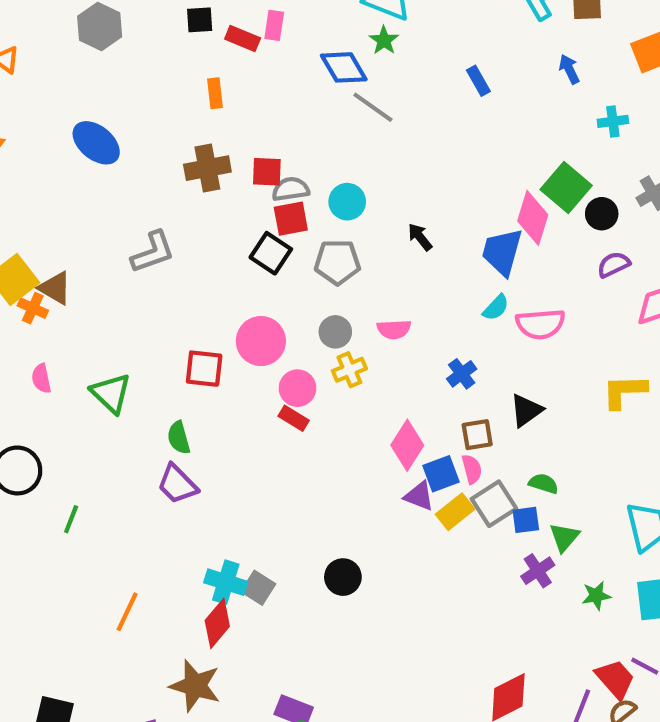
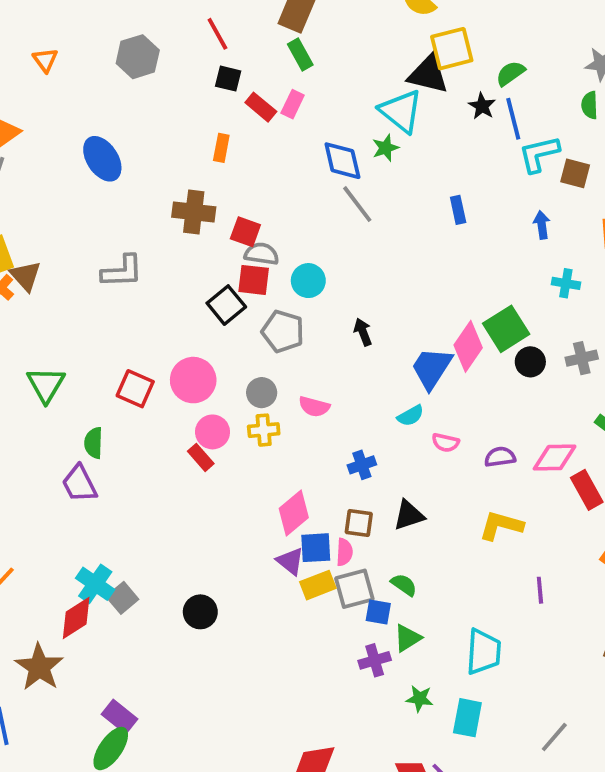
purple semicircle: (614, 265) -> (500, 457), moved
pink semicircle: (540, 324) -> (445, 443), size x0.6

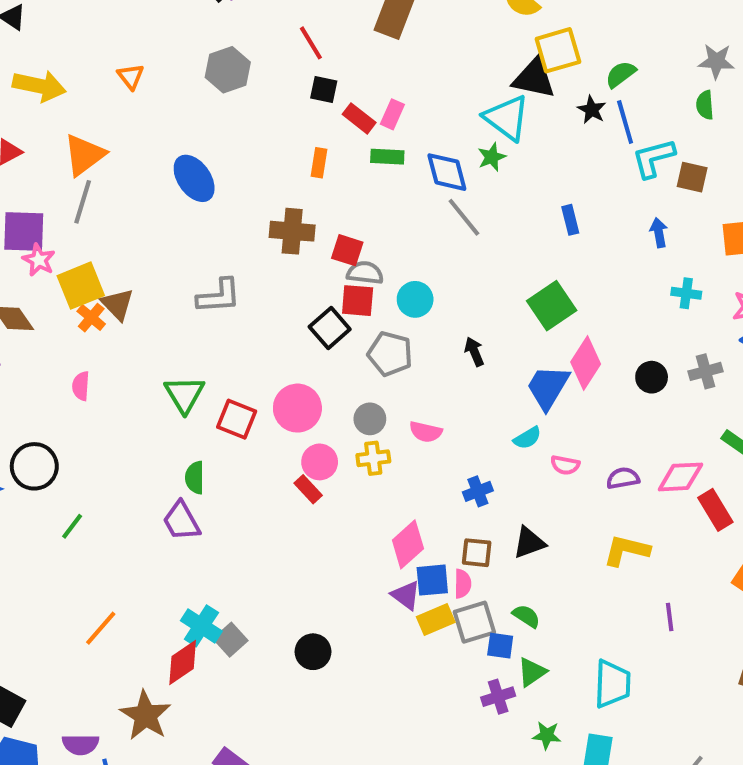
green rectangle: (300, 54) -> (387, 157), moved, turned -56
green square: (506, 329) -> (552, 306), moved
green triangle: (46, 385) -> (184, 394), moved

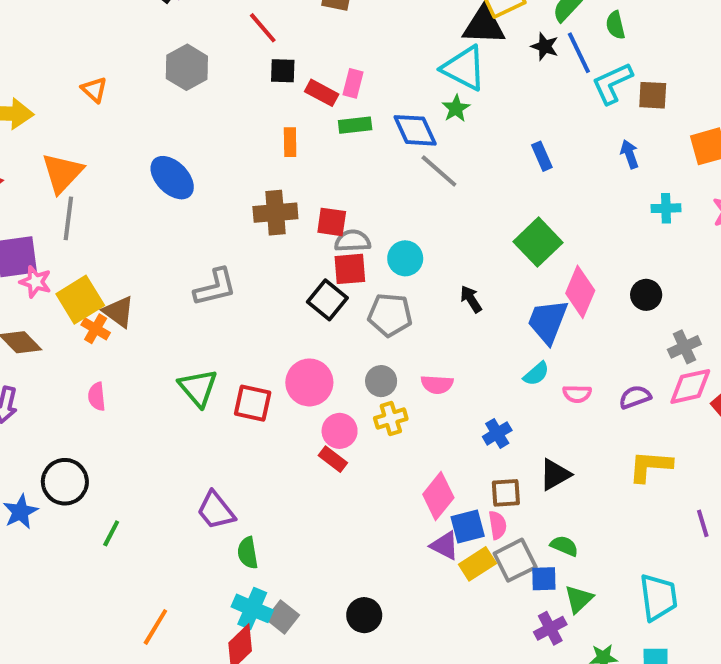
green semicircle: (705, 105) -> (615, 25), moved
gray cross: (705, 371) -> (684, 347), moved
green semicircle: (195, 478) -> (248, 553), moved

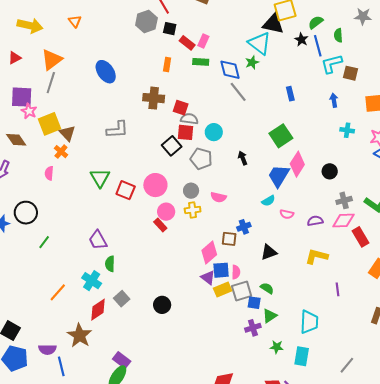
gray hexagon: (187, 67) -> (146, 22), moved
orange cross: (96, 329) -> (61, 152), moved
brown square: (506, 493) -> (229, 239), moved
cyan cross: (252, 608) -> (92, 281), moved

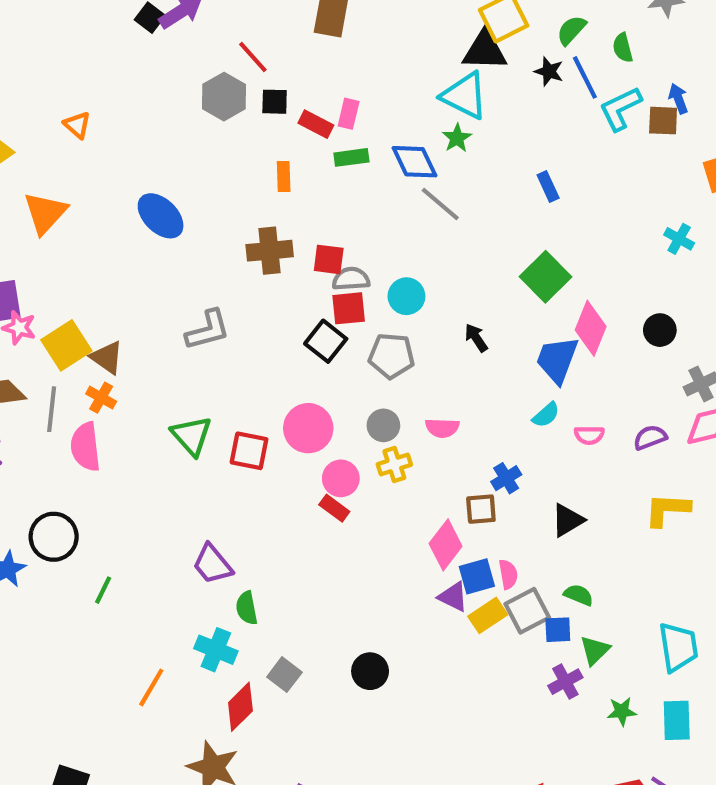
gray line: (51, 83) -> (52, 409), moved
blue arrow: (334, 100) -> (678, 99), moved
cyan cross: (347, 130) -> (679, 239), turned 32
pink semicircle: (49, 173) -> (85, 447), size x1.6

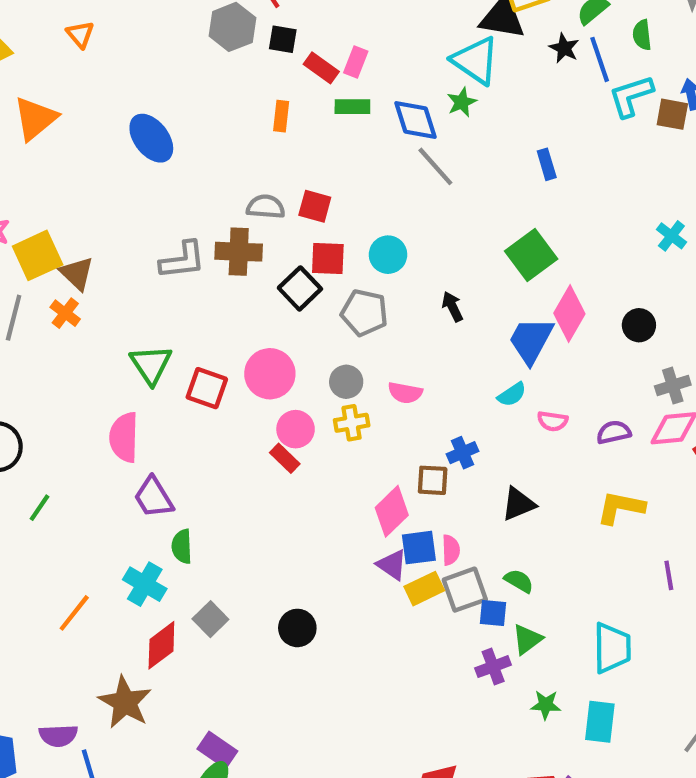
brown cross: (270, 251) -> (239, 252), moved
gray semicircle: (351, 279) -> (266, 207), moved
pink semicircle: (85, 447) -> (124, 437), moved

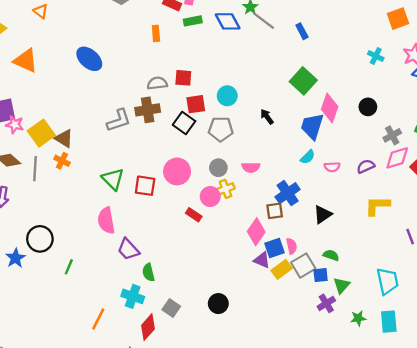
orange triangle: (35, 119) -> (26, 61), turned -45
gray line: (435, 166) -> (264, 21), moved
pink circle: (296, 429) -> (210, 197), moved
blue cross: (463, 453) -> (288, 193), size x1.5

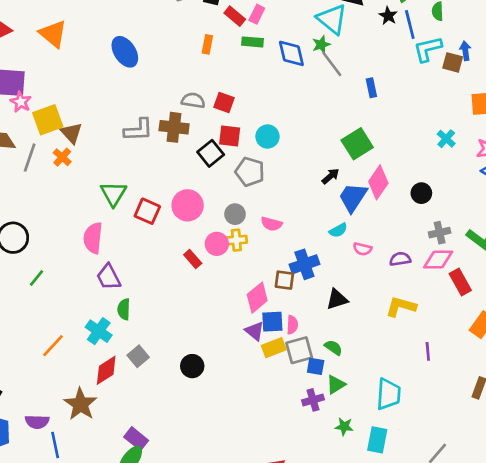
black arrow: (267, 117) -> (330, 176), moved, turned 70

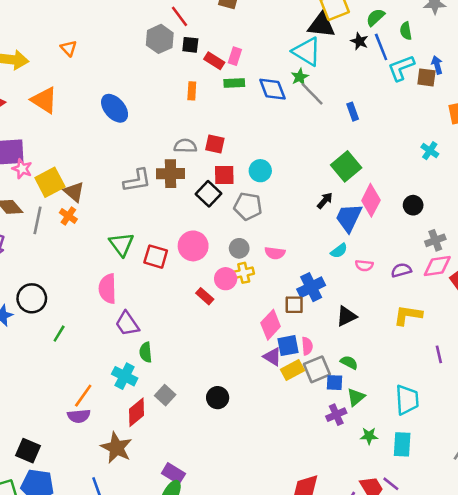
purple semicircle: (37, 422) -> (79, 416), moved

